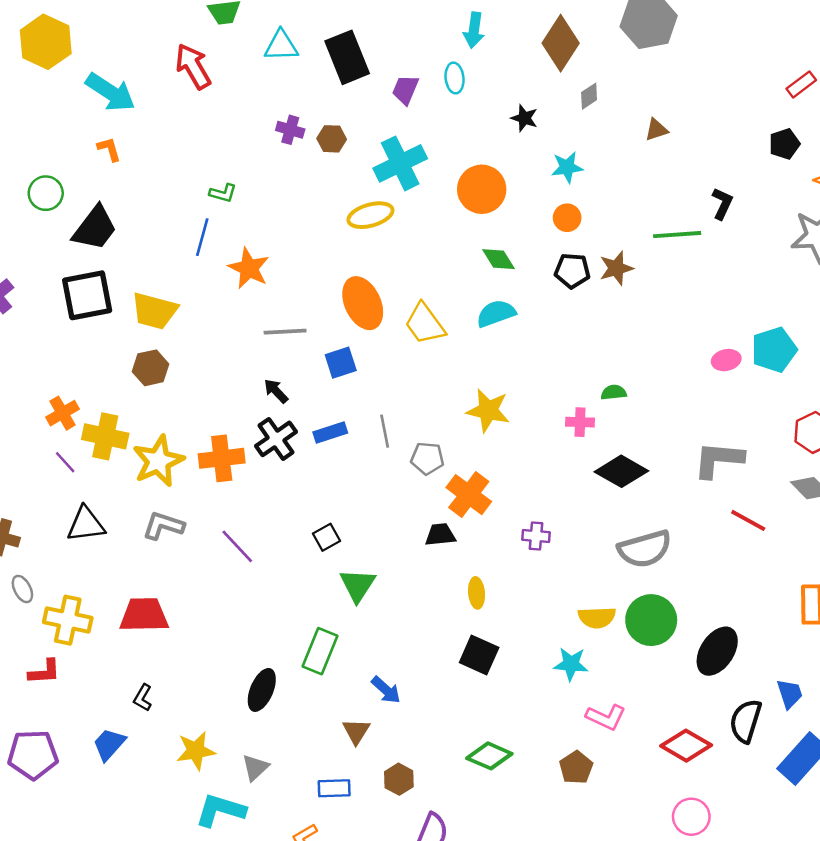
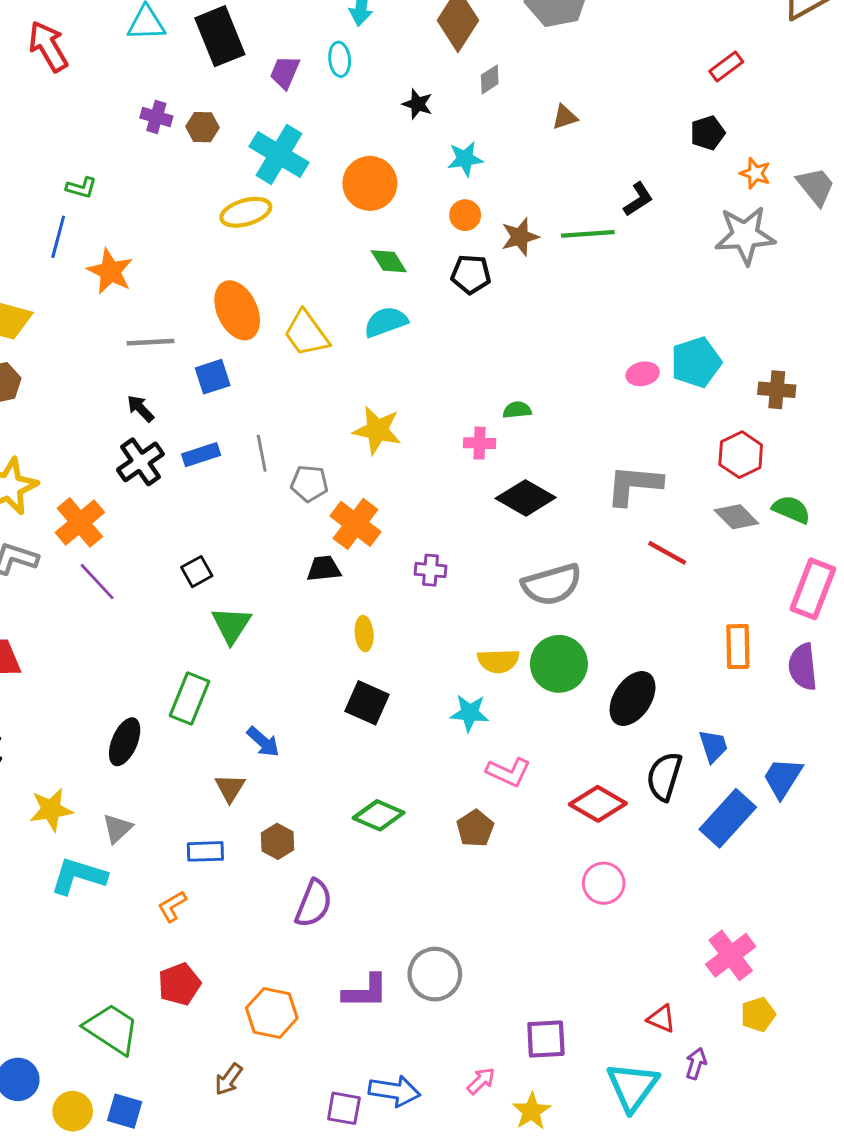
cyan cross: (400, 163) -> (279, 155), turned -33
black L-shape: (722, 203) -> (638, 199), turned 32
brown star: (616, 268) -> (520, 237), moved
orange cross: (222, 458) -> (80, 522), moved, turned -33

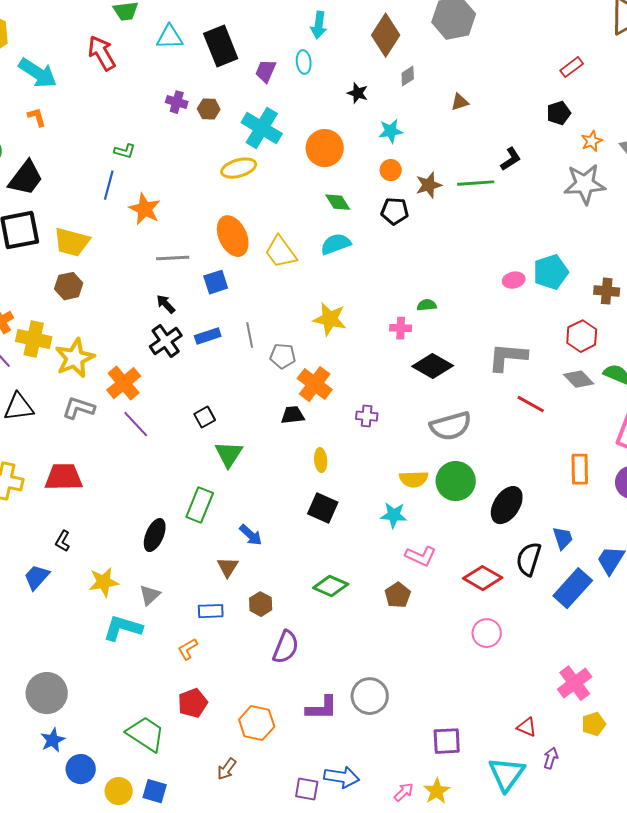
orange star: (755, 173) -> (592, 141), turned 30
pink arrow: (481, 1081) -> (404, 792), moved

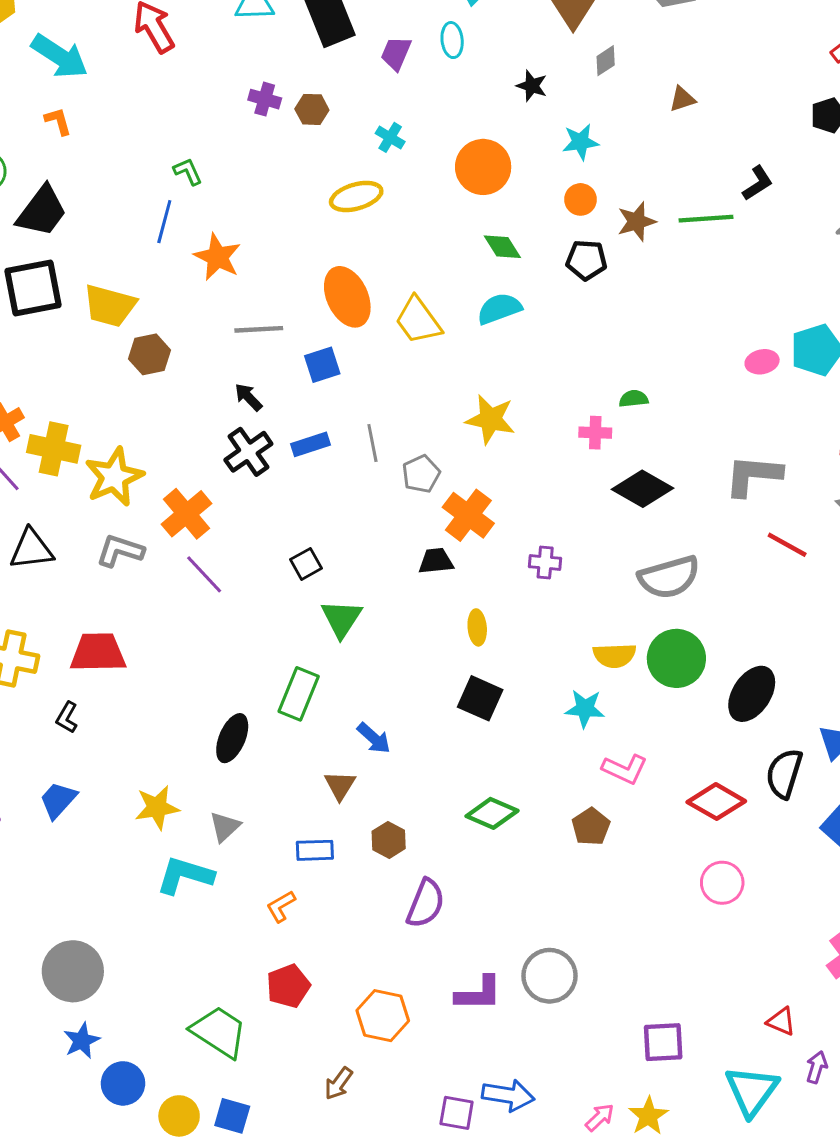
cyan cross: (262, 128) -> (390, 137), size x0.5
green L-shape: (125, 151) -> (188, 171), turned -130
brown hexagon: (69, 286) -> (150, 354), moved
gray pentagon: (283, 356) -> (421, 474), turned -30
black L-shape: (63, 541) -> (67, 717), moved

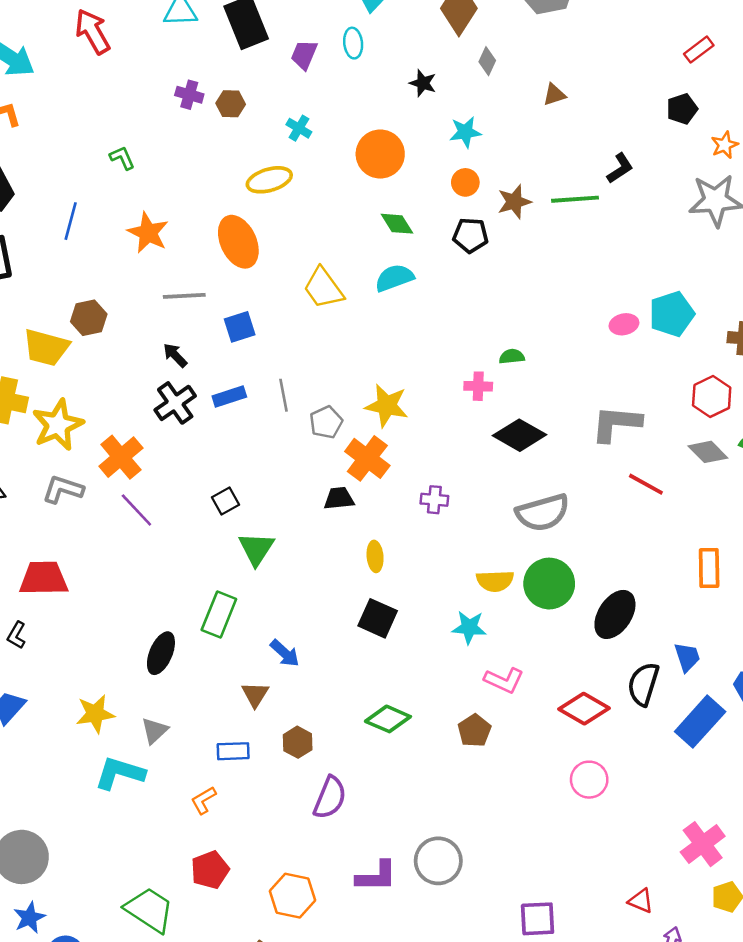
gray diamond: (606, 61) -> (487, 61), turned -32
blue line: (164, 222) -> (71, 221), moved
orange ellipse: (347, 297) -> (238, 242), moved
yellow trapezoid: (110, 306) -> (46, 347), moved
yellow star: (490, 419) -> (387, 406), moved

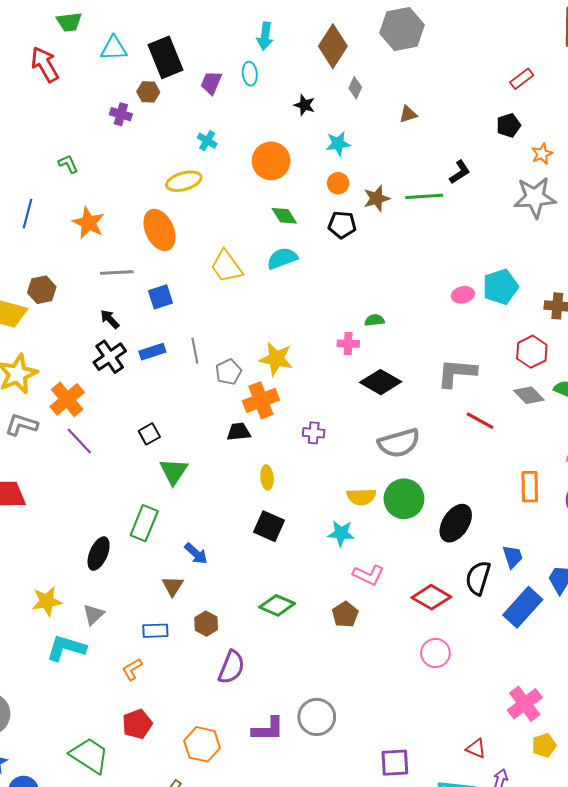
brown hexagon: (231, 104) -> (148, 92), moved
orange cross: (367, 458) -> (261, 400), turned 32

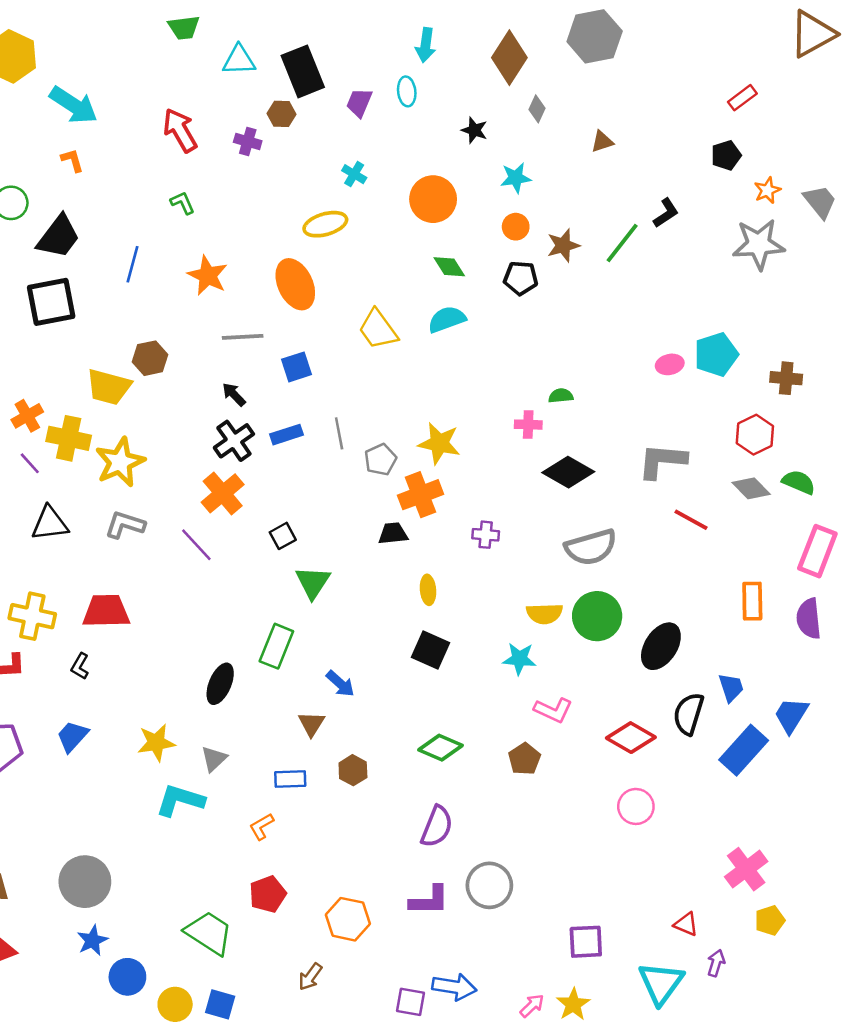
red arrow: (45, 64) -> (180, 130), moved
green line: (424, 196) -> (622, 243), turned -48
orange cross: (67, 399) -> (223, 493), moved
purple semicircle: (231, 667) -> (437, 827), moved

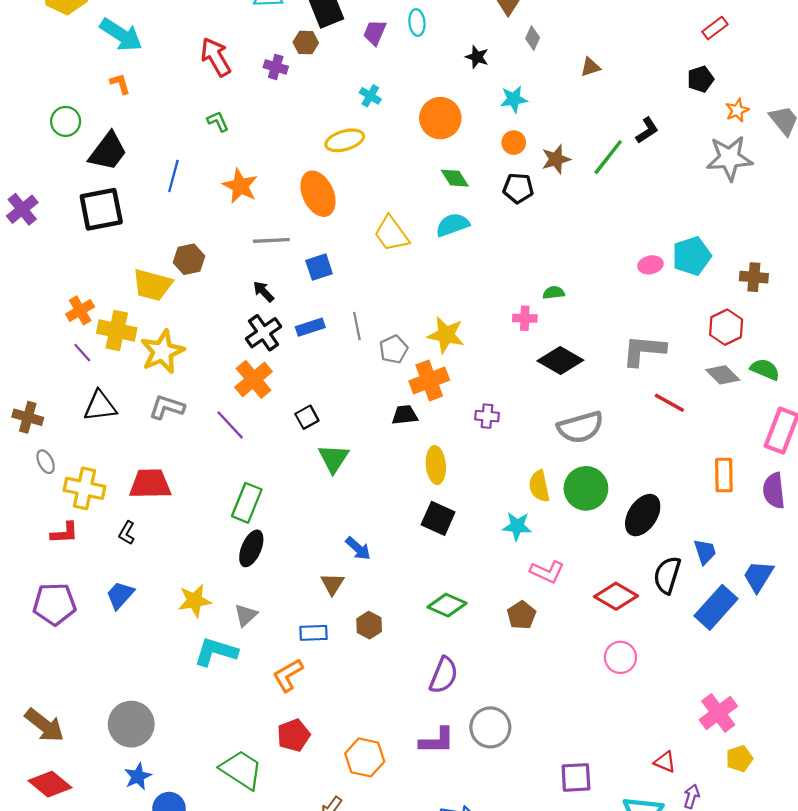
yellow ellipse: (428, 590) -> (436, 465), size x1.4
yellow semicircle: (544, 614) -> (539, 486), turned 80
green rectangle: (276, 646) -> (247, 503), moved
orange L-shape: (261, 827) -> (288, 675), size x1.4

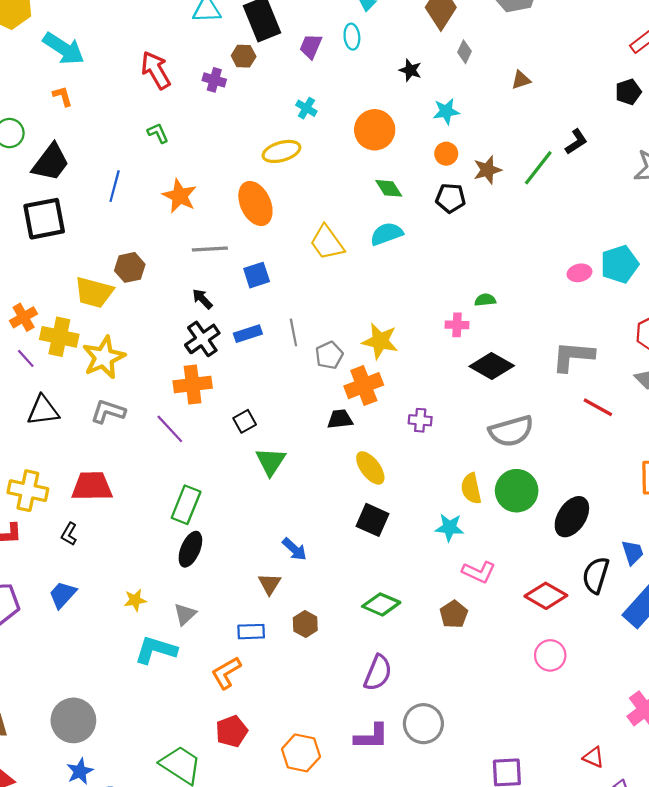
orange cross: (254, 379) -> (193, 384), turned 33
yellow ellipse: (436, 465) -> (370, 468), turned -32
yellow star: (195, 601) -> (135, 600), size x0.7

